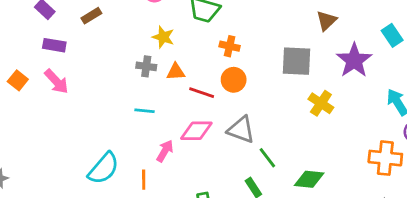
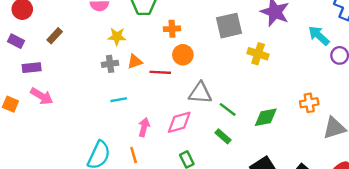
pink diamond: (196, 131) -> (179, 122), moved
orange cross: (385, 158) -> (309, 103), moved, size x0.7

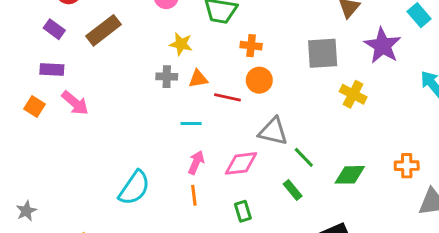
brown rectangle: (55, 36) -> (104, 30), size x1.6
purple rectangle: (32, 68) -> (52, 69), moved
cyan line: (119, 100) -> (191, 123), moved
orange line: (134, 155) -> (194, 195), moved

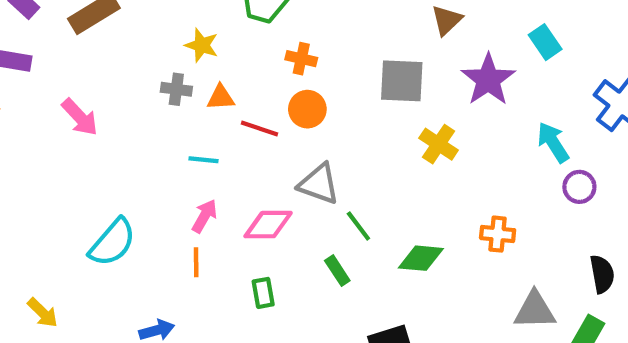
pink arrow: (75, 103) -> (80, 117), moved
orange cross: (407, 166) -> (498, 234), moved

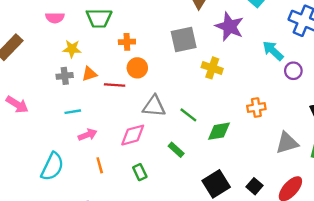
cyan line: (203, 160) -> (73, 112), moved
pink arrow: (205, 216) -> (88, 135), moved, turned 54
green line: (358, 226) -> (188, 115), moved

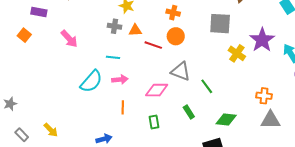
purple star: (230, 27) -> (262, 40), moved
green diamond: (219, 131) -> (226, 120), moved
gray triangle: (287, 143) -> (271, 120), moved
cyan semicircle: (52, 167) -> (91, 81), moved

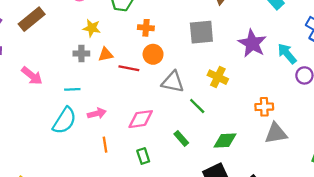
yellow cross: (237, 53) -> (218, 77), moved
cyan line: (113, 57) -> (72, 89), moved
gray triangle: (181, 71) -> (173, 82), moved

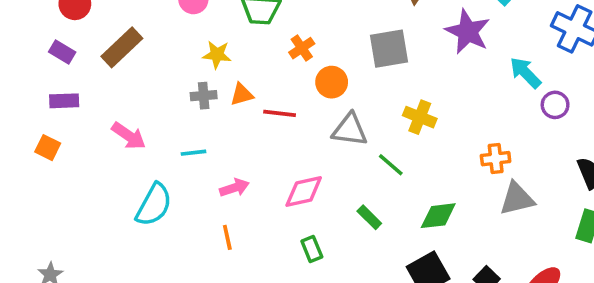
orange cross: (146, 28) -> (302, 48), turned -35
purple star: (252, 43) -> (468, 32), moved
orange circle: (153, 54) -> (332, 82), moved
cyan semicircle: (64, 121) -> (154, 205), moved
orange line: (105, 145) -> (227, 237), moved

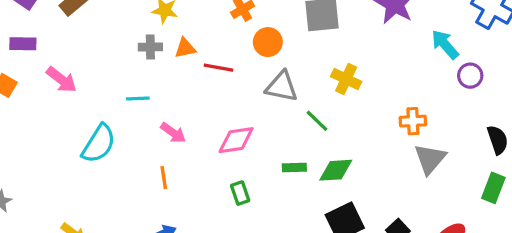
pink arrow: (129, 136) -> (61, 80), moved
pink arrow: (234, 188) -> (173, 133), turned 50
gray triangle: (517, 199) -> (430, 159), turned -40
green diamond: (438, 216) -> (336, 170), moved
green rectangle: (369, 217) -> (294, 167), turned -50

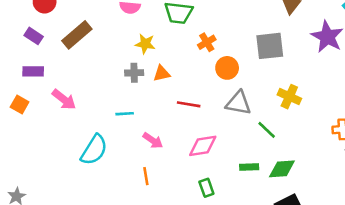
red line: (219, 68) -> (189, 104), moved

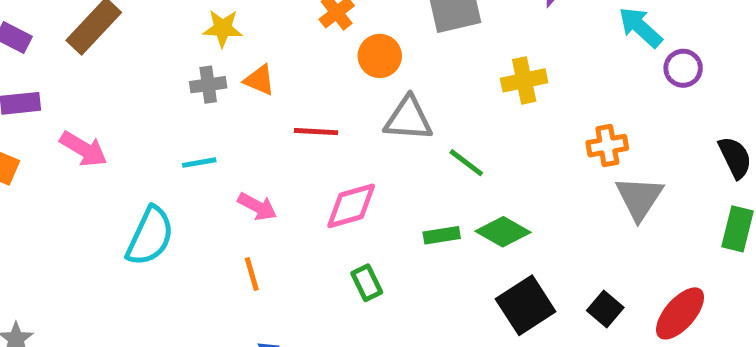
orange triangle: (162, 73) -> (259, 80), turned 42
yellow cross: (289, 97) -> (524, 80), moved, turned -30
green diamond: (282, 169) -> (503, 232), turned 40

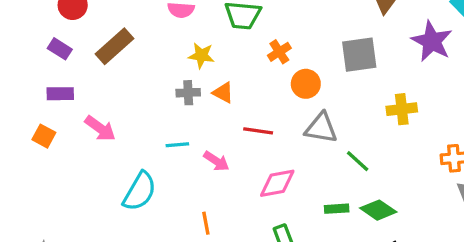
pink arrow: (257, 206) -> (216, 161), moved

